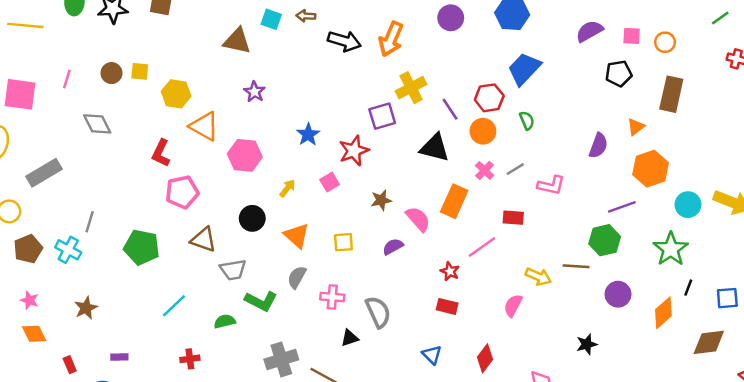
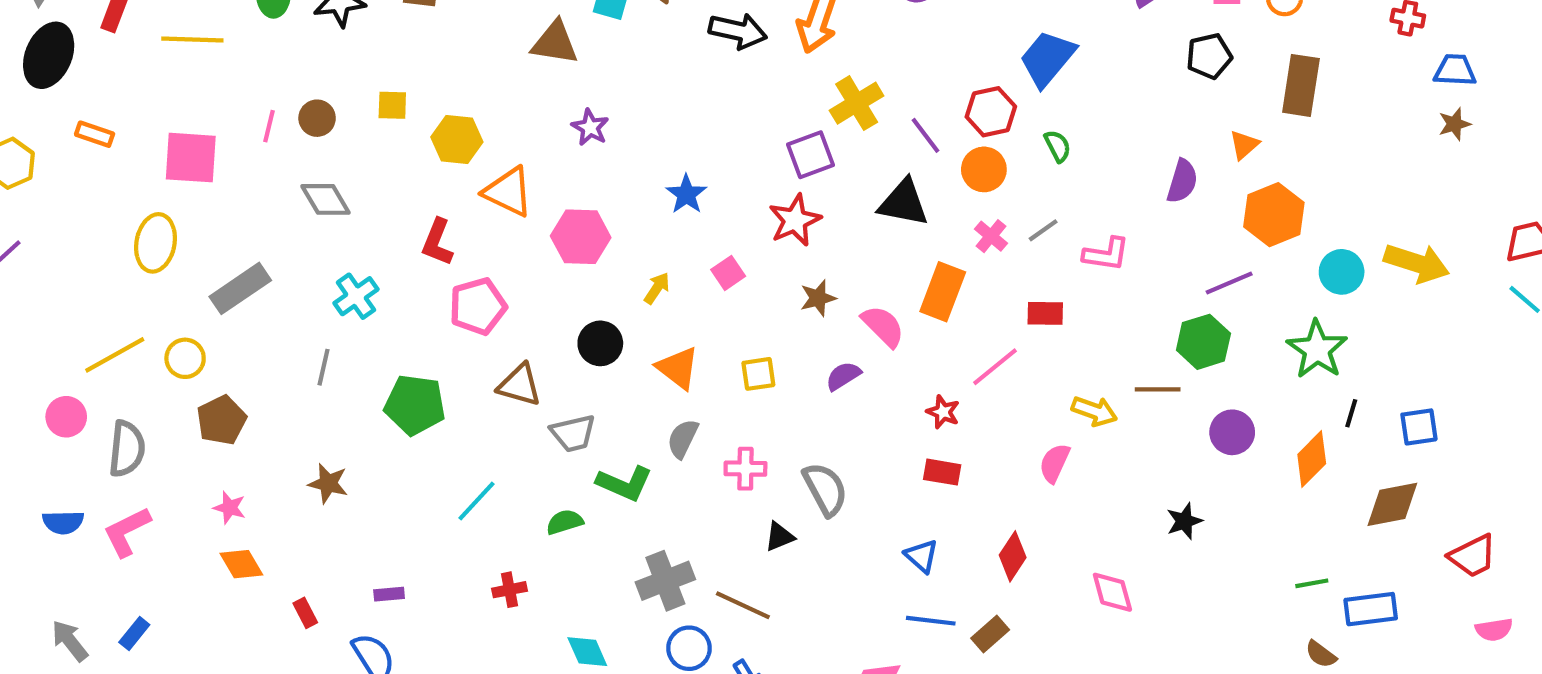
brown circle: (111, 73) -> (317, 118), moved
red star: (354, 151) -> (795, 220), moved
cyan cross: (68, 250) -> (356, 296), moved, turned 30
brown star: (86, 308) -> (328, 483), moved, turned -30

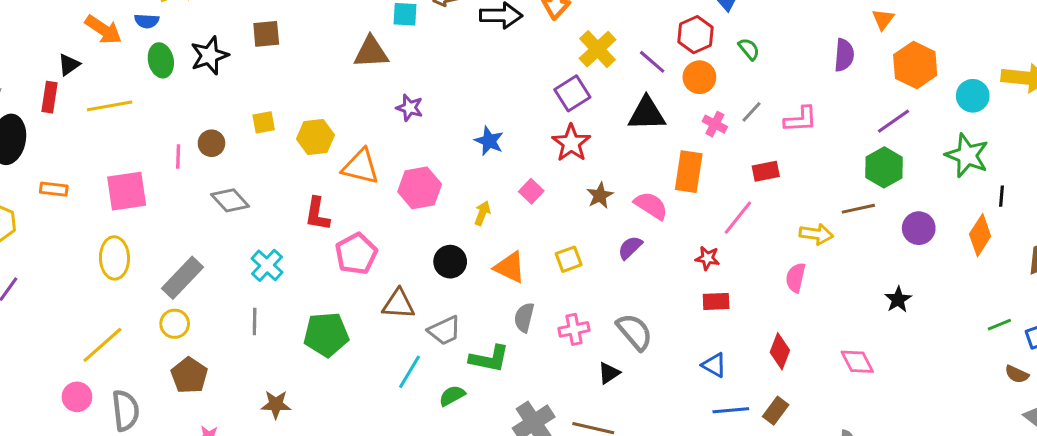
yellow circle: (185, 358) -> (175, 324), moved
cyan line: (477, 501) -> (410, 372), moved

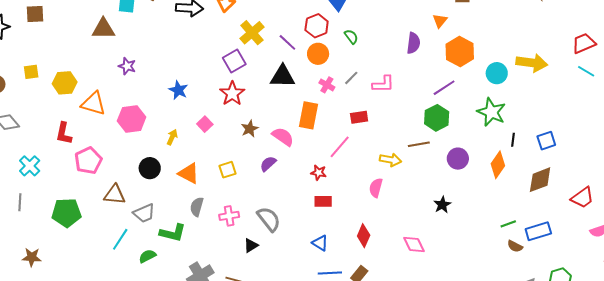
brown semicircle: (1017, 374) -> (515, 246), moved

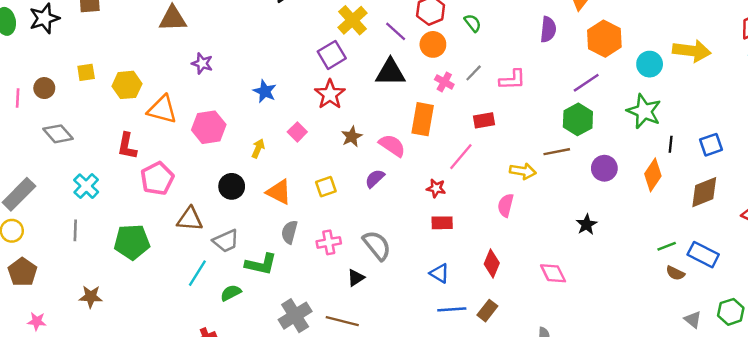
blue rectangle: (538, 231) -> (703, 255), turned 45

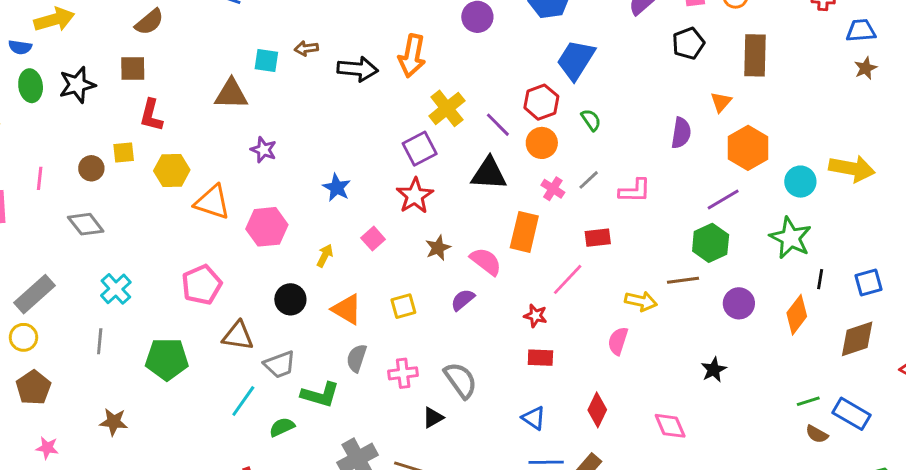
brown circle: (44, 88) -> (91, 168), moved
red L-shape: (127, 146) -> (151, 115), moved

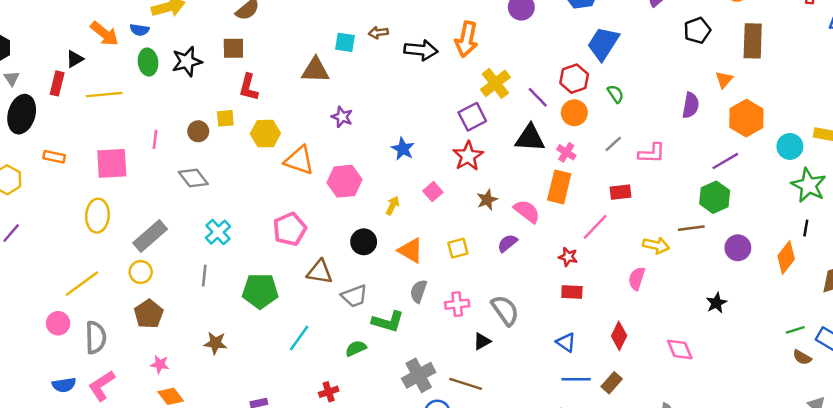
pink cross: (553, 189) -> (566, 152), moved
green star: (790, 238) -> (809, 185), moved
cyan line: (243, 401) -> (299, 338), moved

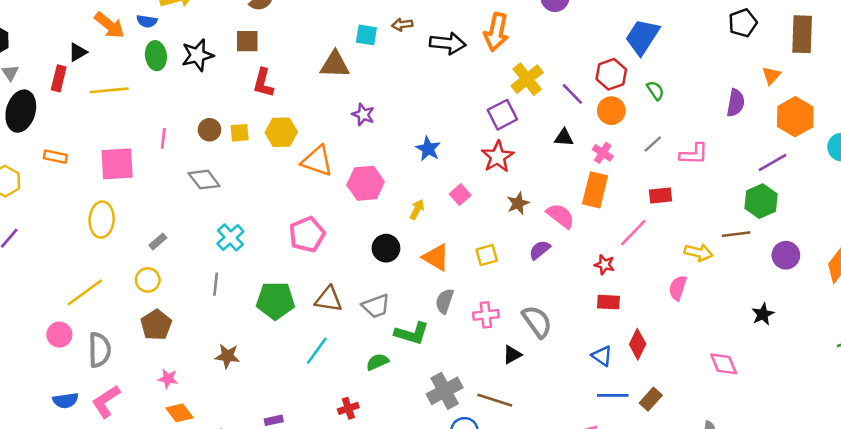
yellow square: (225, 118) -> (240, 133), moved
black triangle: (530, 138) -> (564, 138), size x0.6
gray rectangle: (150, 236) -> (158, 241), size x0.5
brown triangle: (320, 272) -> (329, 299), moved
red diamond: (619, 336) -> (638, 344), moved

